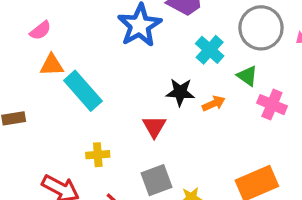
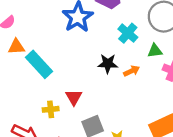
green triangle: (247, 76) -> (155, 51), turned -42
red triangle: (154, 127) -> (74, 97), moved

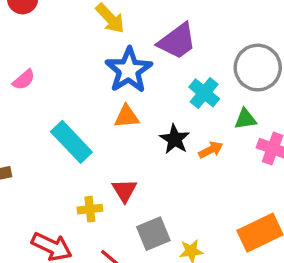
orange triangle: (16, 47) -> (127, 116), moved
black star: (108, 64) -> (175, 139), turned 30

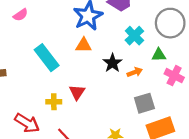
gray square: (153, 234) -> (144, 103), moved

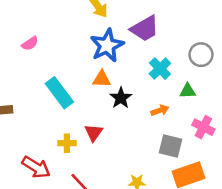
gray circle: (170, 23) -> (201, 55), size x0.7
black star: (112, 63) -> (121, 98), moved
pink cross: (174, 76) -> (203, 127), moved
gray square: (144, 103) -> (171, 146), turned 30

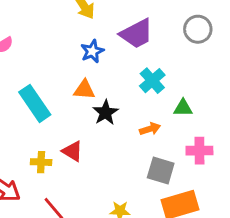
blue star: (107, 45) -> (92, 51), size x0.6
gray circle: (201, 55) -> (198, 29), moved
pink cross: (203, 127) -> (199, 151), turned -30
red triangle: (94, 133) -> (72, 151), turned -36

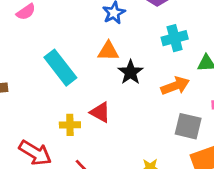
cyan cross: (152, 81) -> (175, 38), turned 30
orange arrow: (150, 129) -> (175, 86), size x1.4

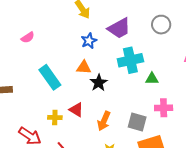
cyan cross: (175, 38) -> (130, 60), size x1.4
orange arrow: (175, 86) -> (104, 121), moved, turned 132

